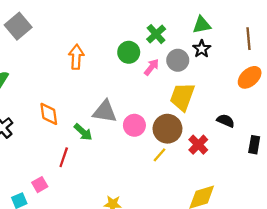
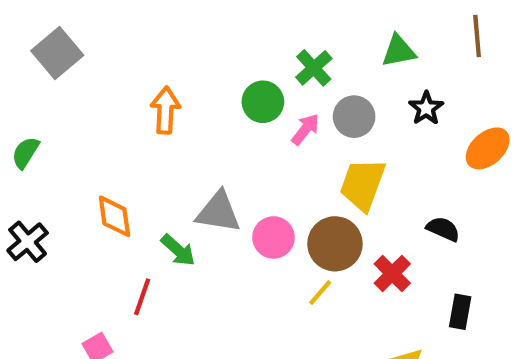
brown line: (248, 39) -> (477, 36), moved
black star: (202, 49) -> (426, 108), moved
black rectangle: (254, 145) -> (460, 312), moved

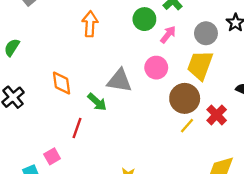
gray circle: (354, 117) -> (206, 33), moved
pink circle: (274, 237) -> (156, 68), moved
yellow line: (320, 293) -> (187, 126), moved

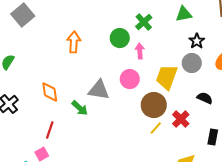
gray circle: (206, 33) -> (192, 63), moved
pink arrow: (168, 34) -> (140, 51), turned -42
red line: (77, 128) -> (50, 130), moved

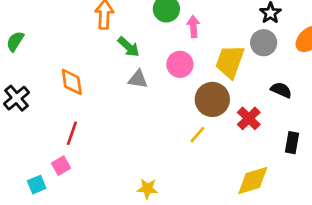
gray triangle: (99, 90) -> (138, 79), size x0.7
green arrow: (80, 108) -> (129, 47), moved
yellow line: (156, 128) -> (197, 135), moved

